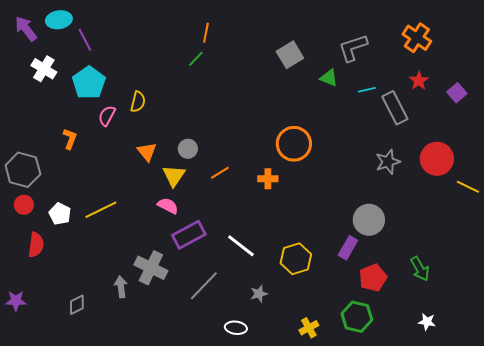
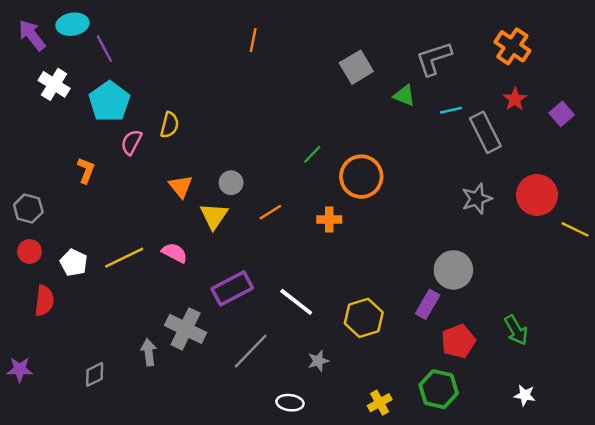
green line: (196, 59) -> (312, 154), moved
gray hexagon: (23, 170) -> (28, 209), size x0.7
pink semicircle: (168, 206) -> (174, 253), moved

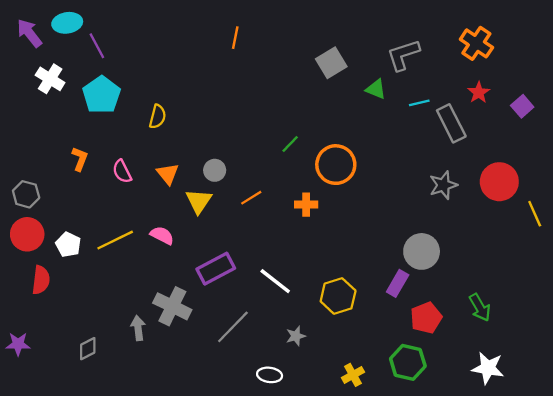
pink semicircle: (131, 142) -> (122, 171), moved, turned -55
yellow line: (575, 229) -> (535, 214), turned 40
red circle: (29, 252) -> (27, 234), size x1.5
white star: (525, 395) -> (488, 368), size x1.6

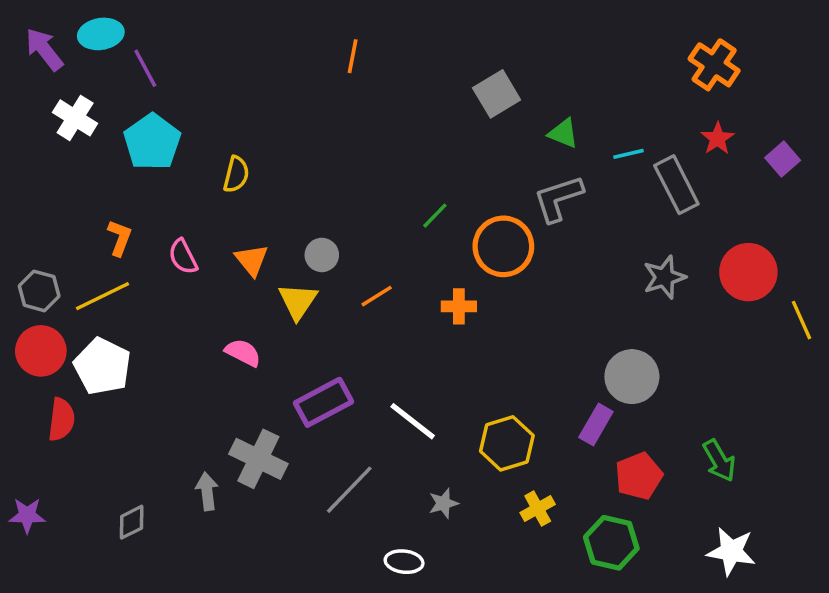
gray L-shape: (403, 55) -> (558, 198), moved
yellow line: (115, 240) -> (103, 296), moved
white pentagon: (68, 245) -> (103, 366), size x1.5
yellow cross: (353, 375) -> (538, 509), moved

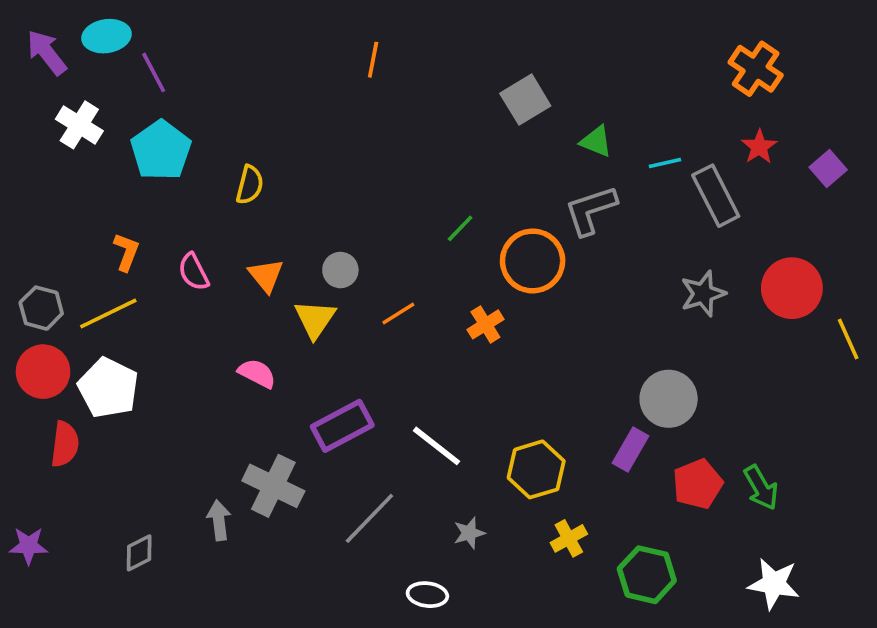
orange cross: (459, 306) -> (485, 324), turned -32
red pentagon: (639, 476) -> (698, 484), moved

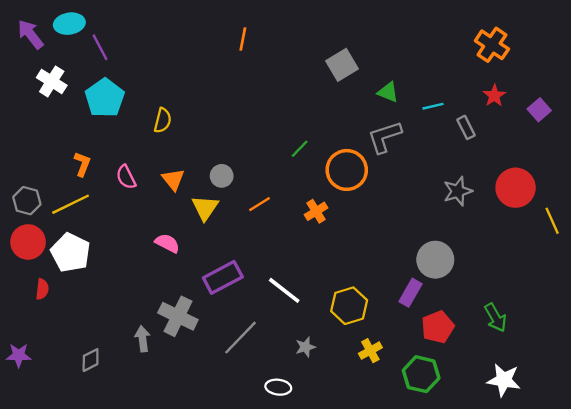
gray rectangle: (716, 196) -> (466, 127), size x0.6
red semicircle: (65, 444) -> (42, 289), size x0.7
red pentagon: (698, 484) -> (438, 327), moved

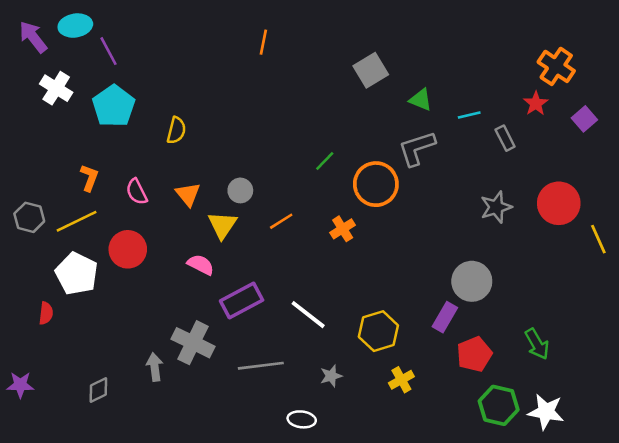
orange cross: (492, 45) -> (556, 66), moved
red circle: (28, 242) -> (128, 249), moved
pink semicircle: (167, 243) -> (201, 265), moved
gray line: (241, 338) -> (261, 366), turned 39
green hexagon: (421, 374) -> (499, 405), moved

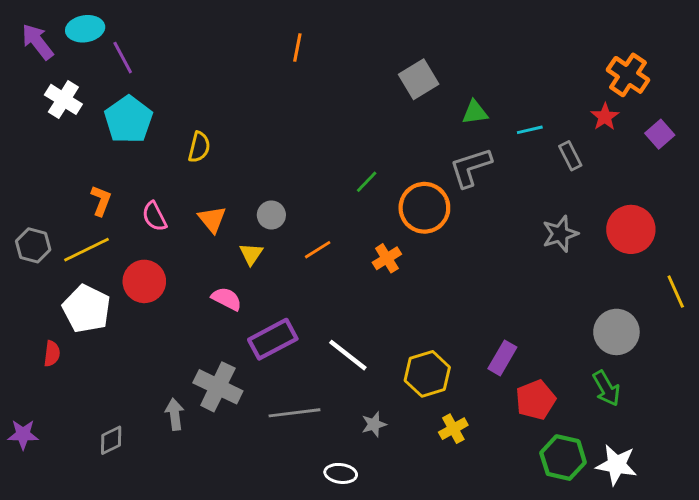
green triangle: (421, 100) -> (475, 112), turned -30
yellow triangle: (222, 225) -> (251, 254), size x0.7
yellow line: (598, 239) -> (676, 292), moved
gray circle: (472, 281) -> (616, 332), moved

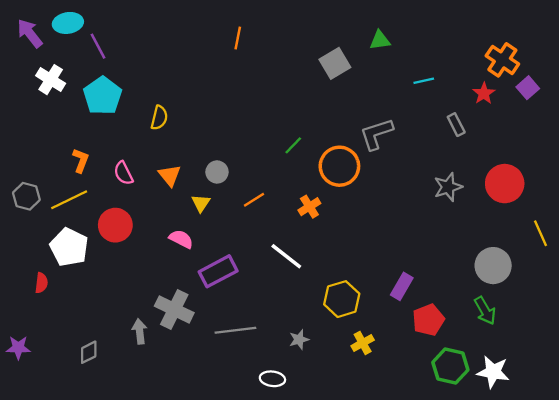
green triangle: (475, 112) -> (380, 40), moved
cyan line: (530, 130) -> (424, 81), moved
purple square: (660, 134) -> (528, 88), moved
white line: (348, 355) -> (286, 256), moved

